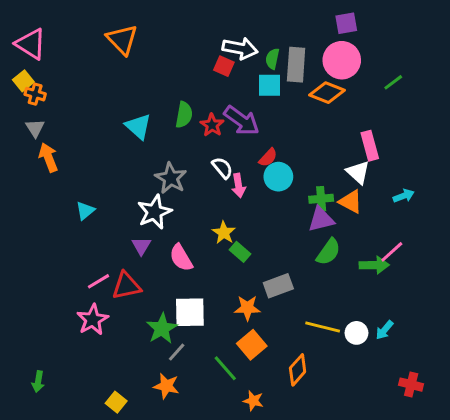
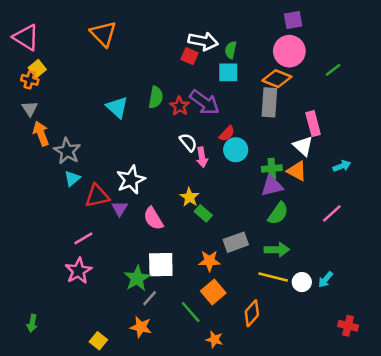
gray rectangle: (296, 65) -> (269, 102), moved
yellow square: (23, 81) -> (37, 69), moved
gray star: (171, 178) -> (67, 151), moved
green arrow: (374, 265) -> (277, 250), moved
red triangle: (127, 286) -> (97, 196), moved

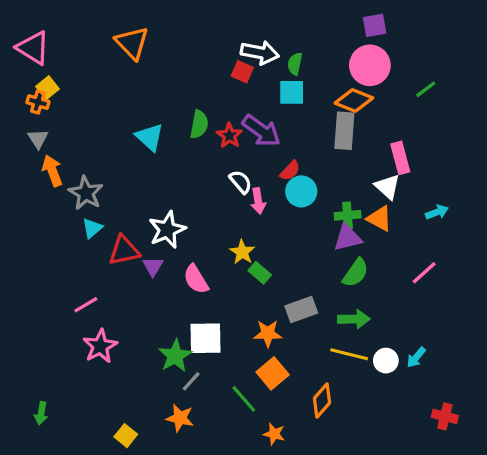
pink line: (83, 238) -> (86, 305), moved

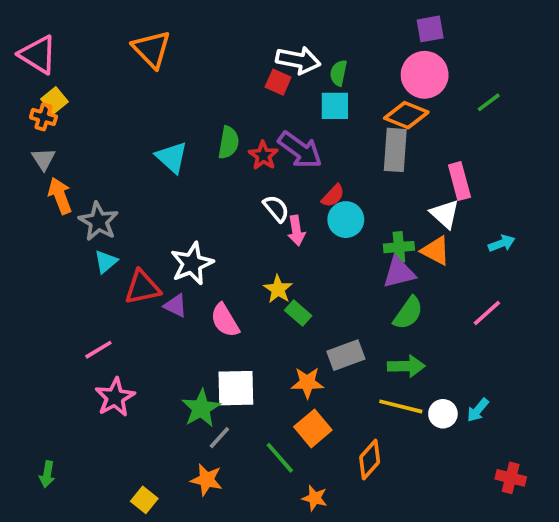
purple triangle: (153, 266) -> (175, 306), turned -35

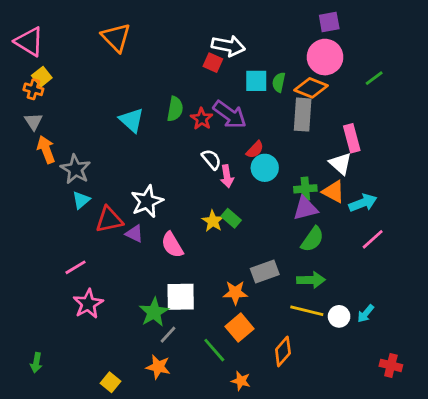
green semicircle: (338, 73) -> (279, 82), moved
cyan arrow: (502, 243) -> (363, 203), moved, size x1.4
green rectangle: (298, 313) -> (231, 218), moved

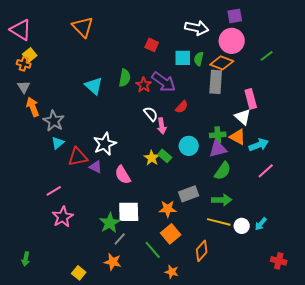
white arrow: (228, 46) -> (197, 28), moved
cyan circle: (265, 168) -> (189, 146), moved

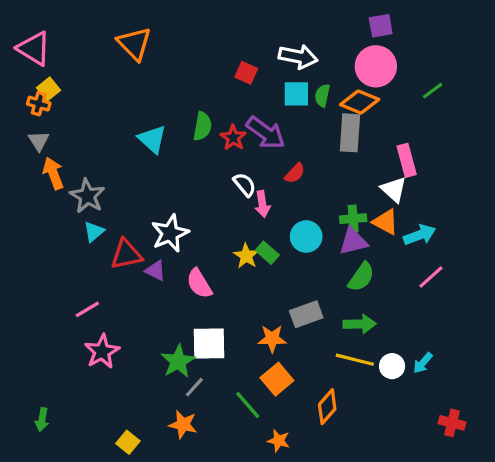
white arrow: (197, 28) -> (298, 57), moved

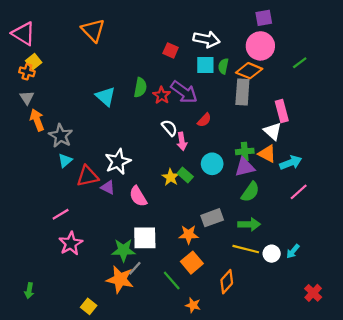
green star: (178, 361) -> (123, 250), turned 30
red cross: (452, 423) -> (313, 293), turned 30
orange star: (183, 424) -> (120, 279), moved, size x1.4

